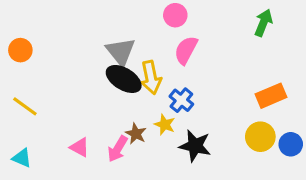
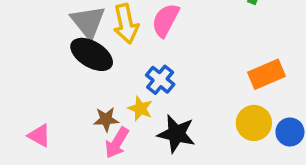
yellow arrow: (151, 77) -> (126, 24), moved
brown star: (136, 134) -> (106, 119), turned -30
pink arrow: (118, 149) -> (117, 143), moved

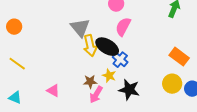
yellow arrow: (126, 24) -> (90, 46), moved
black ellipse: (92, 54) -> (107, 47), moved
orange rectangle: (267, 74) -> (179, 57), turned 60

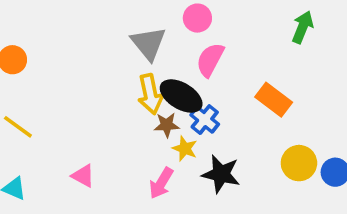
gray triangle: (80, 28) -> (148, 43), moved
orange rectangle: (179, 57) -> (274, 100), moved
brown star: (90, 82) -> (167, 125), moved

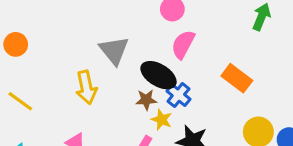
gray triangle: (148, 43) -> (114, 51), moved
yellow arrow: (150, 94) -> (86, 87), moved

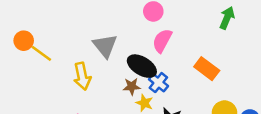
yellow line: (20, 101) -> (41, 53), moved

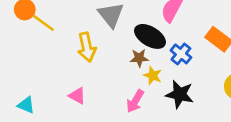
blue cross: (158, 83) -> (181, 54), moved

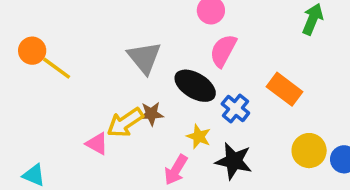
yellow arrow: (87, 47) -> (125, 123), moved, turned 68
brown star: (139, 58) -> (151, 114), moved
pink triangle: (77, 96) -> (97, 144), moved

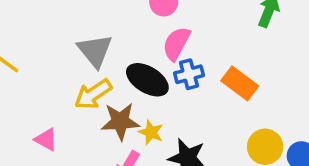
blue cross: (235, 108) -> (189, 74), moved, turned 36
brown star: (151, 114) -> (120, 121), moved, size x1.5
yellow arrow: (125, 123) -> (93, 94), moved

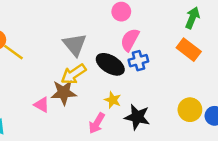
orange rectangle: (240, 83) -> (189, 50), moved
brown star: (120, 121) -> (64, 93), moved

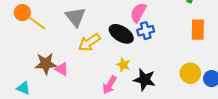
gray triangle: (75, 45) -> (76, 17), moved
orange rectangle: (189, 50) -> (198, 30), moved, turned 54
brown star: (64, 93) -> (46, 64), moved

